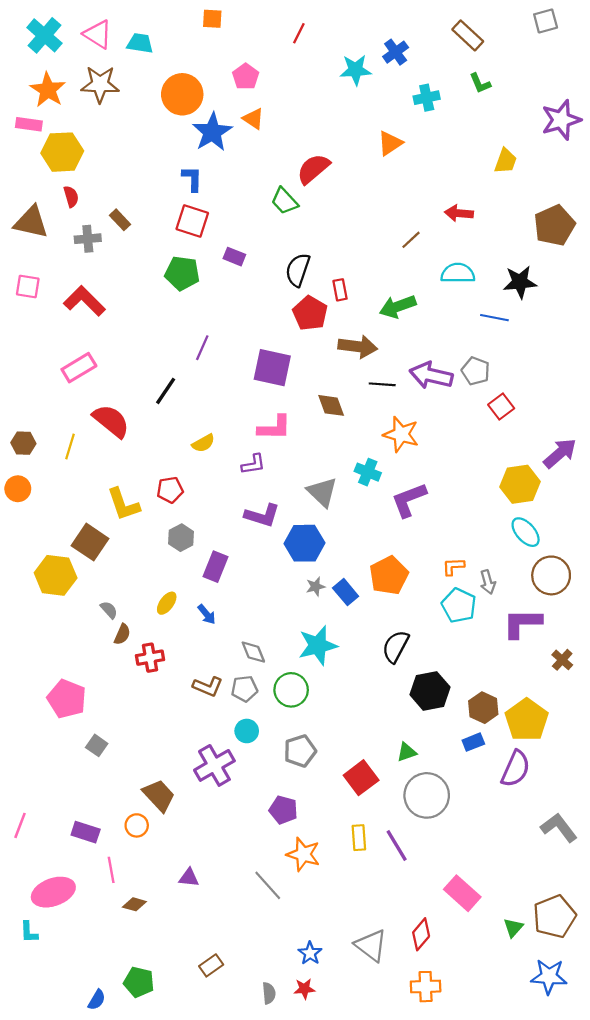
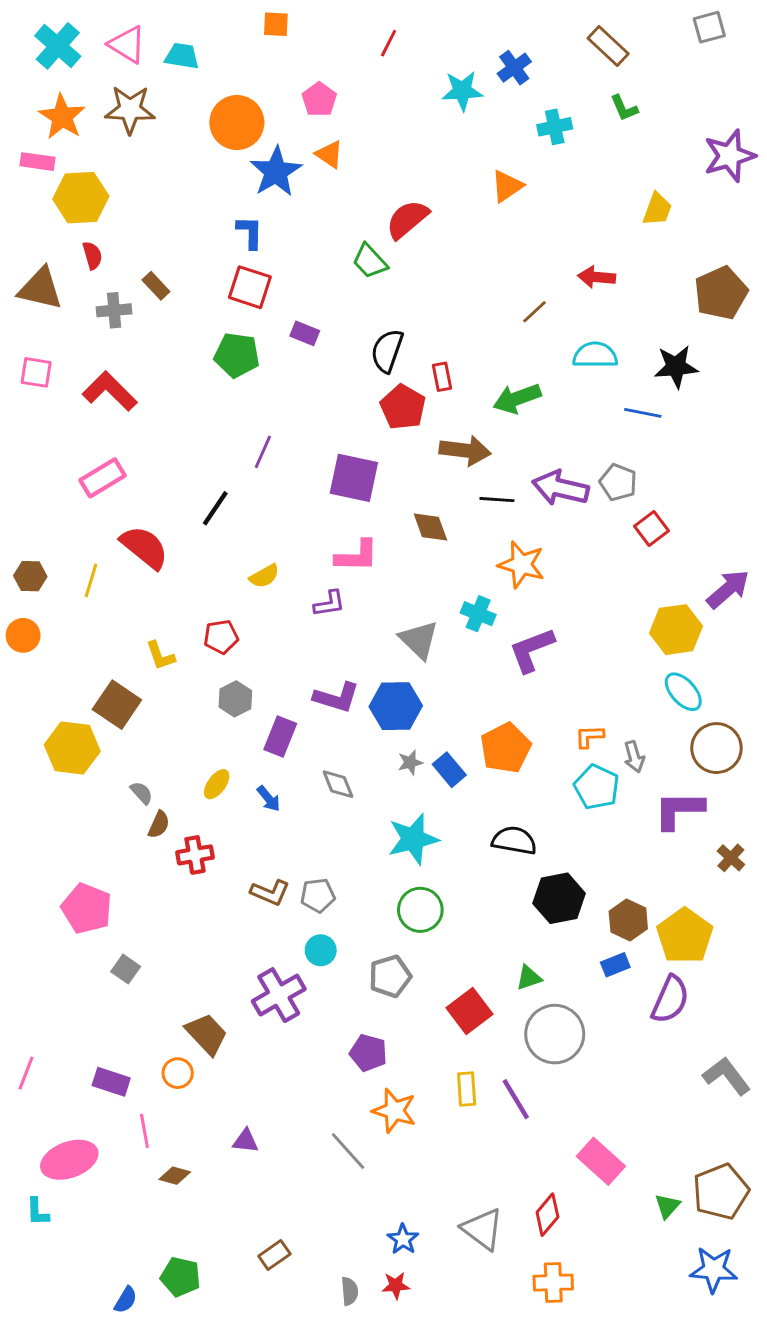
yellow L-shape: (123, 504) -> (160, 656), size x0.7
purple L-shape: (262, 515) -> (337, 697), moved
black semicircle: (396, 647) -> (514, 840), turned 72
gray diamond: (253, 652) -> (338, 784), moved
green circle: (291, 690) -> (420, 910), moved

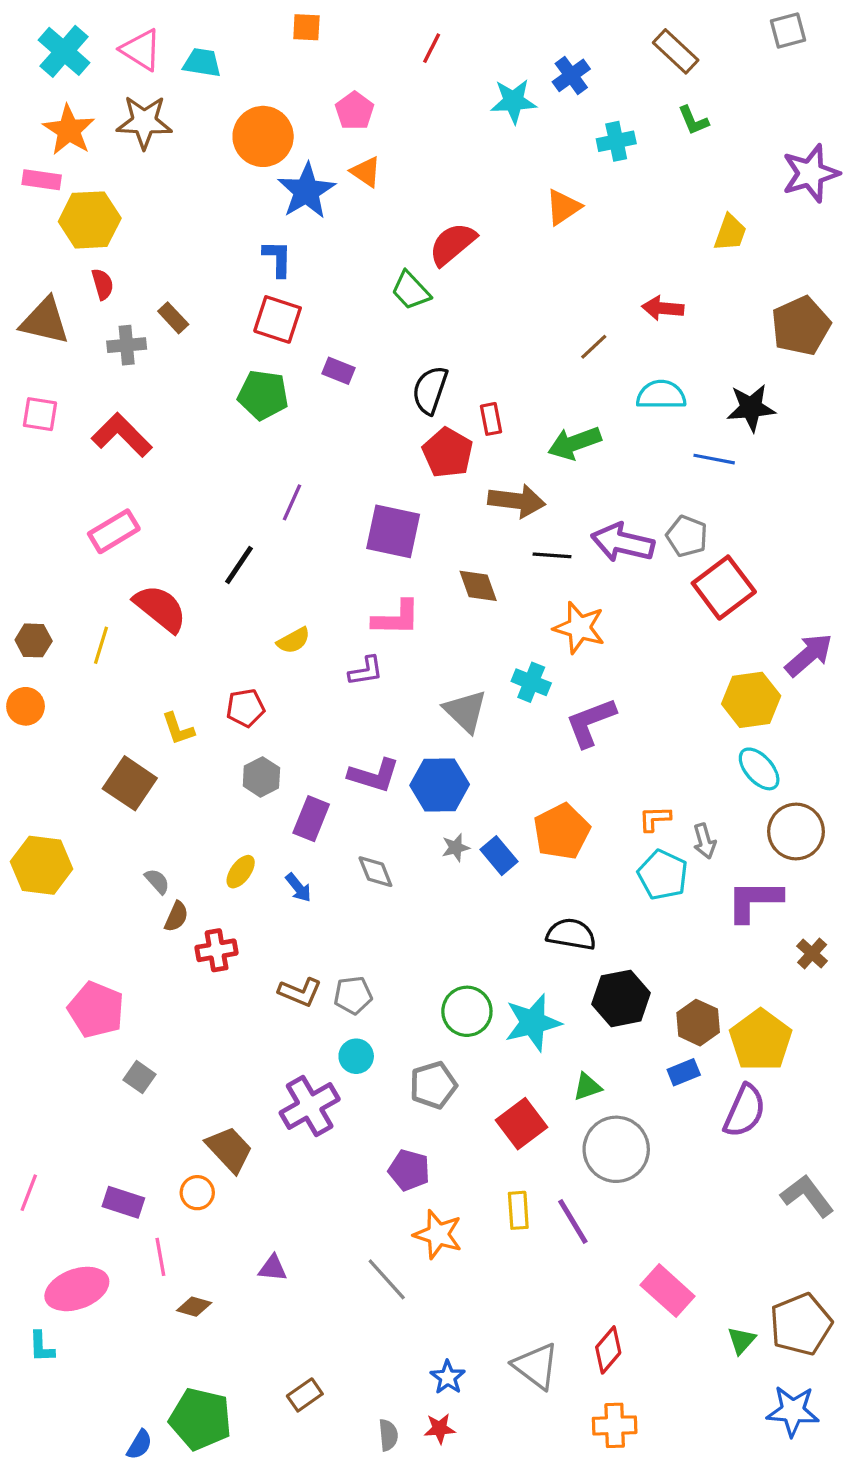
red square: (651, 528) -> (724, 588), size x1.6
yellow hexagon: (72, 748) -> (42, 865), moved
cyan star: (413, 839) -> (533, 1023), moved
green pentagon: (181, 1277) -> (200, 1419), size x1.4

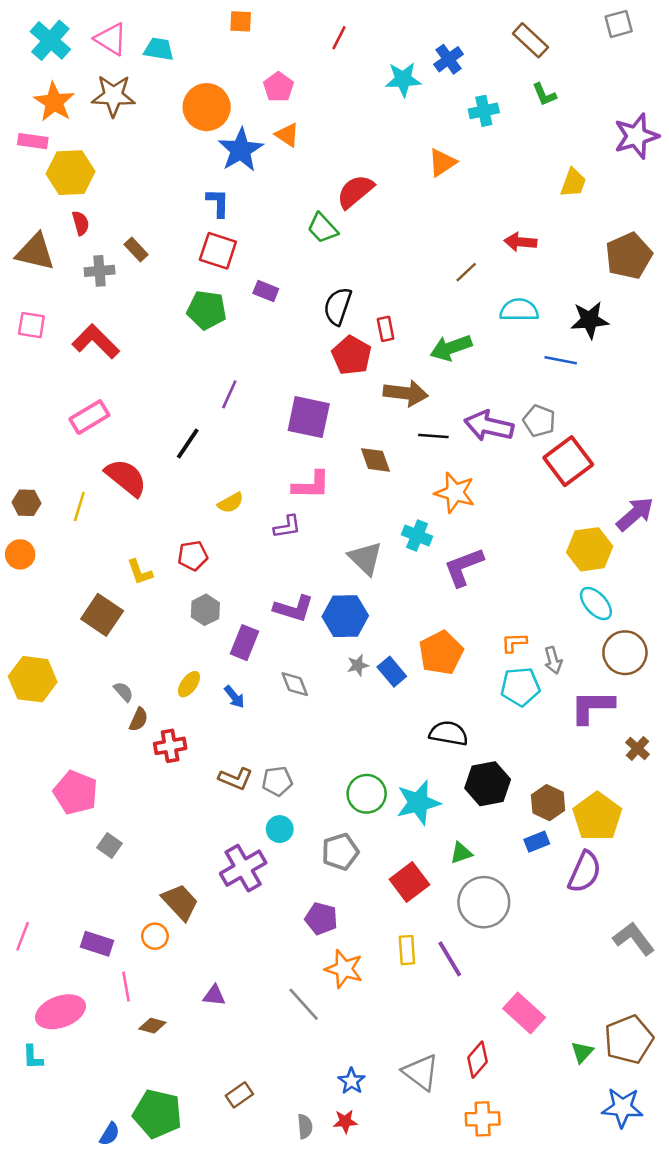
cyan pentagon: (663, 875) -> (520, 687), turned -30

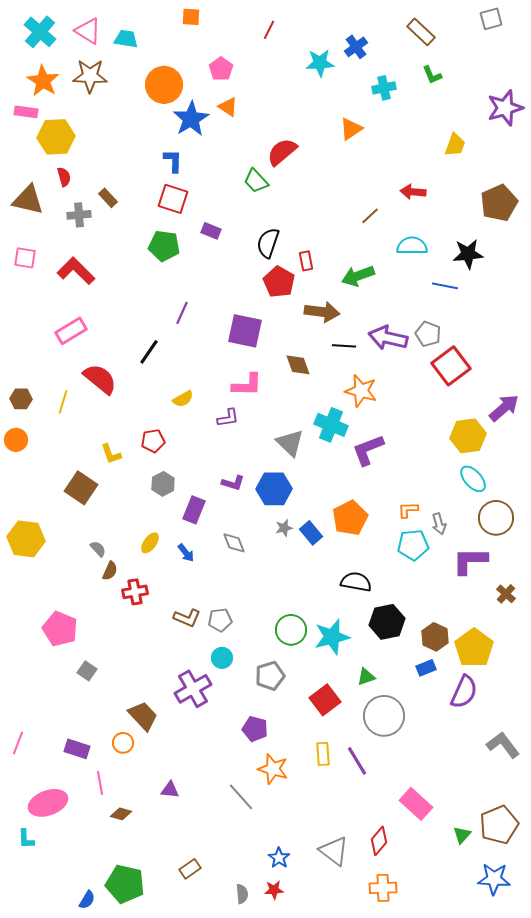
cyan cross: (417, 535) -> (331, 425), size x1.4
purple L-shape: (294, 609) -> (233, 483), size x0.7

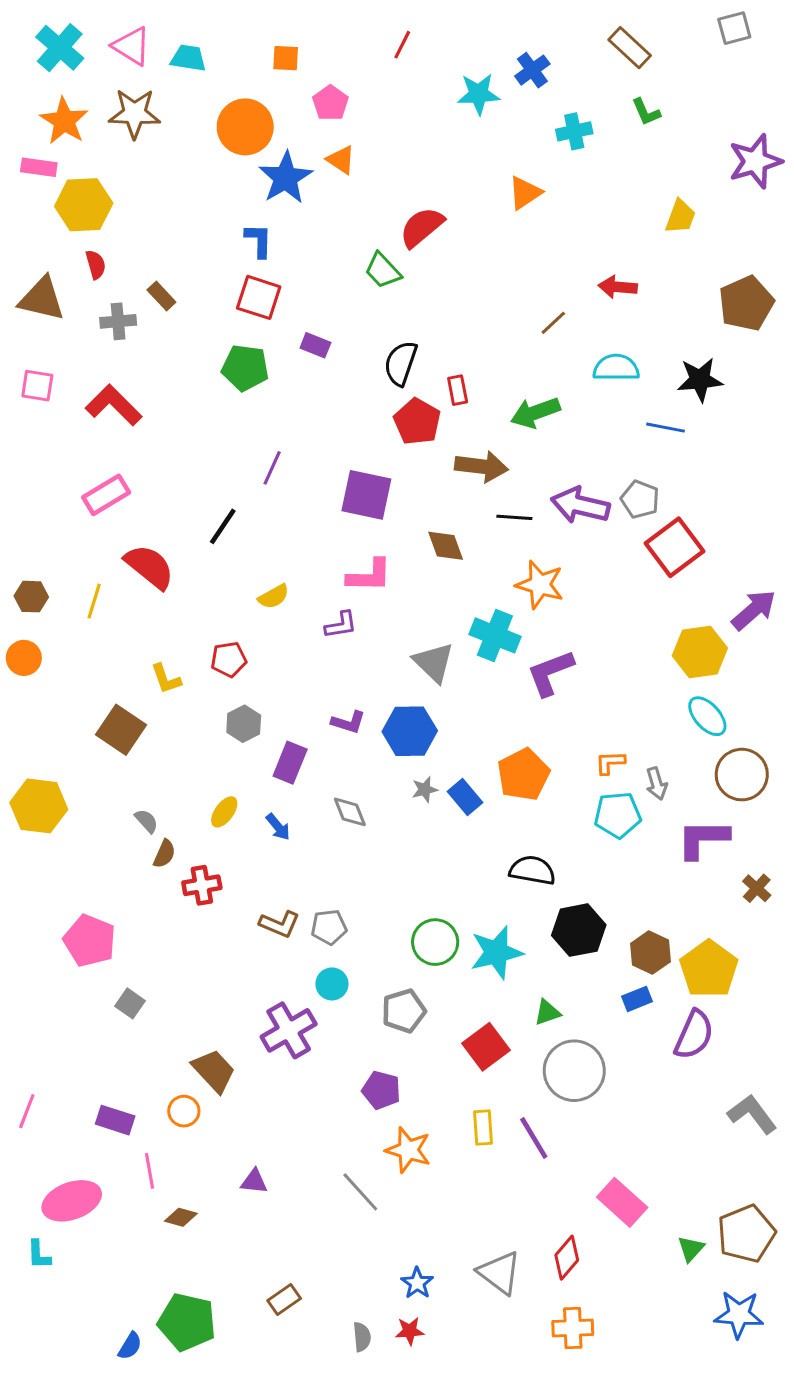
orange square: (191, 17) -> (286, 58), moved

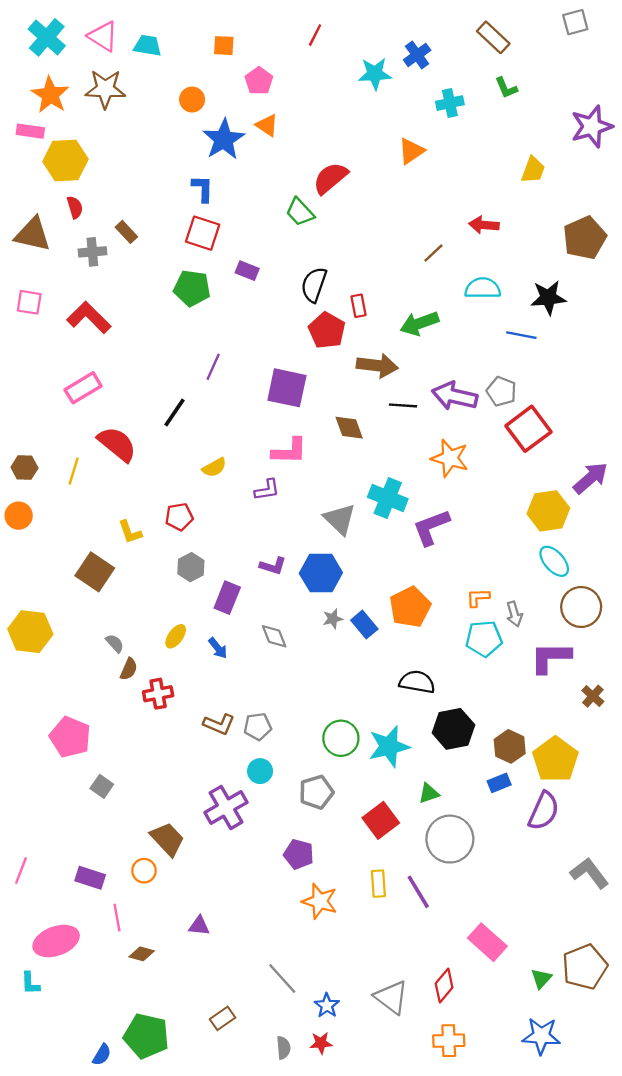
orange circle: (245, 127) -> (192, 100), size x0.6
orange star: (540, 585) -> (450, 458), moved
gray line: (360, 1192) -> (282, 979), moved
blue star: (739, 1314) -> (541, 1036), moved

